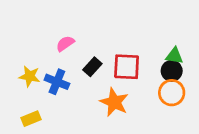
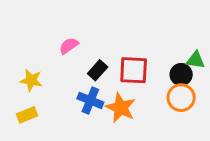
green triangle: (174, 56) -> (195, 60), moved
blue cross: (57, 82) -> (90, 100), moved
yellow rectangle: (31, 119) -> (27, 115), moved

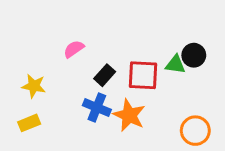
green triangle: (195, 60) -> (175, 64), moved
black circle: (181, 75) -> (194, 55), moved
orange circle: (181, 98) -> (195, 131), moved

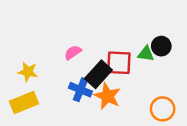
pink semicircle: (74, 49) -> (73, 52), moved
black rectangle: (105, 75) -> (98, 74), moved, size x1.5
yellow rectangle: (29, 123) -> (24, 103), size x1.5

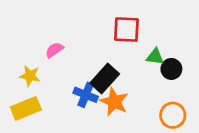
black circle: (161, 46) -> (171, 69), moved
pink semicircle: (73, 52) -> (54, 50), moved
red square: (119, 63) -> (126, 30), moved

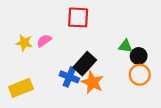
red square: (126, 30) -> (78, 17), moved
yellow star: (30, 76) -> (24, 43), moved
orange circle: (173, 115) -> (140, 75), moved

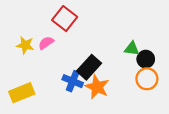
red square: (78, 17) -> (65, 19), moved, turned 35

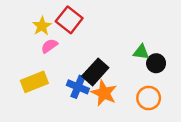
yellow star: (25, 45) -> (42, 26), moved, turned 30
orange circle: (147, 79) -> (149, 98), moved
yellow rectangle: (22, 93) -> (34, 82), moved

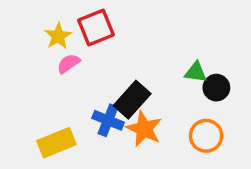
red square: (69, 20) -> (96, 27), turned 30
yellow rectangle: (34, 82) -> (56, 143), moved

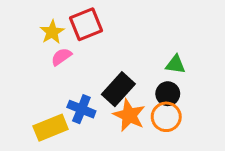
black circle: (216, 88) -> (168, 94), moved
blue cross: (108, 120) -> (81, 109), moved
orange circle: (206, 136) -> (166, 117), moved

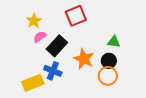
red square: (86, 24) -> (76, 16), moved
black rectangle: (118, 89) -> (57, 46), moved
orange star: (129, 115) -> (84, 59), moved

